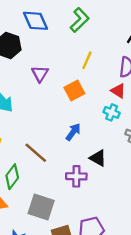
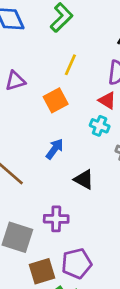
purple triangle: (40, 74) -> (15, 81), turned 42
purple cross: (76, 176) -> (56, 219), moved

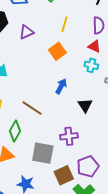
purple triangle: (15, 81) -> (26, 32), moved
black triangle: (84, 179) -> (85, 105), turned 35

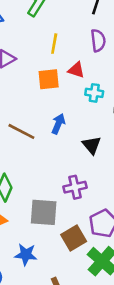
red triangle: (94, 46) -> (76, 70), moved
orange square: (57, 51) -> (49, 79), turned 36
brown line: (32, 108) -> (21, 131), moved

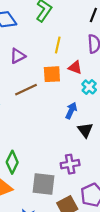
cyan cross: (94, 93) -> (89, 87), turned 32
blue arrow: (58, 124) -> (71, 111), moved
brown line: (21, 131) -> (26, 90), moved, turned -55

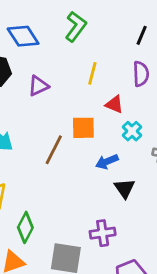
orange square: (52, 74) -> (83, 128), moved
brown line: (26, 90) -> (54, 150), moved, turned -40
blue arrow: (71, 111) -> (107, 162), turned -140

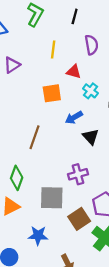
black line: (142, 35) -> (75, 16), moved
brown line: (54, 150) -> (34, 137), moved

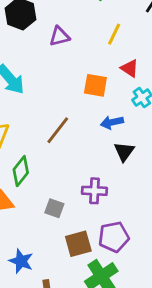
gray square: (52, 198) -> (54, 208), size x0.6
blue star: (38, 235) -> (21, 261), moved

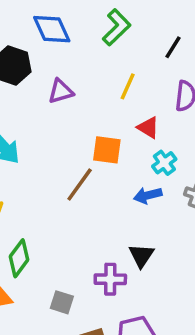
blue arrow: (112, 122) -> (148, 195), moved
brown line: (58, 130) -> (80, 184), moved
black triangle: (124, 152) -> (141, 256), moved

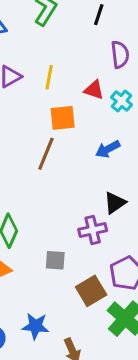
yellow line: (128, 86) -> (49, 77), moved
cyan cross: (164, 163) -> (122, 101), moved
black triangle: (141, 256) -> (115, 203), turned 35

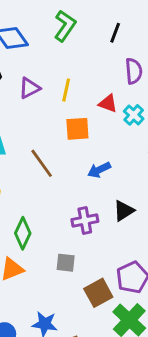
blue arrow: (108, 149) -> (99, 170), moved
brown line: (46, 154) -> (42, 163), moved, turned -60
purple cross: (93, 230) -> (85, 220), moved

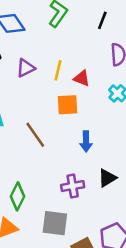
red triangle: (108, 103) -> (82, 78), moved
blue arrow: (99, 170) -> (86, 141), turned -66
gray square: (66, 263) -> (55, 223), size x1.5

